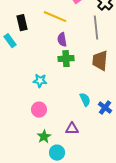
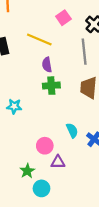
cyan star: (40, 81) -> (14, 106), moved
pink circle: (39, 110) -> (45, 146), moved

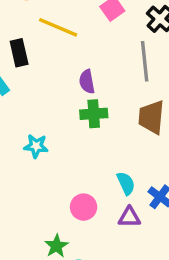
yellow line: (39, 40) -> (58, 27), moved
purple triangle: (58, 162) -> (129, 217), moved

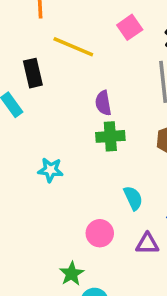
cyan semicircle: (126, 183) -> (133, 198), moved

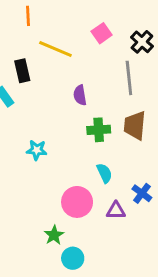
green cross: (110, 136) -> (99, 130), moved
pink circle: (100, 233) -> (77, 202), size x1.4

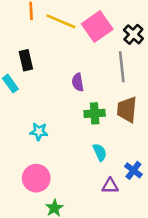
pink square: (102, 33) -> (97, 27), size x1.6
yellow line: (55, 49) -> (61, 21), moved
pink circle: (77, 202) -> (36, 178), moved

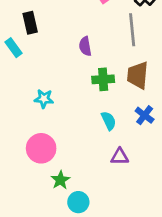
blue cross: (133, 170) -> (145, 115), moved

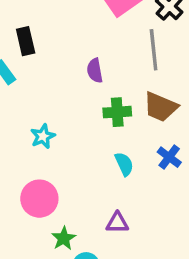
brown trapezoid: (138, 75) -> (161, 107), turned -72
cyan star: (44, 99) -> (43, 136), turned -30
purple triangle: (120, 157) -> (117, 223), moved

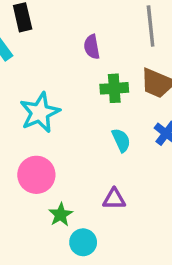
cyan star: (43, 136) -> (40, 113), size x1.6

